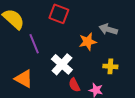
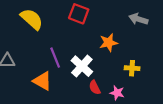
gray arrow: (108, 29) -> (138, 19), moved
purple line: (34, 44) -> (55, 58), moved

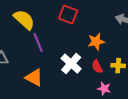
purple line: (55, 58) -> (38, 43), moved
red semicircle: (95, 87) -> (97, 67), moved

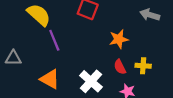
white cross: (71, 64) -> (91, 81), moved

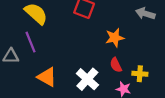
purple line: (54, 40) -> (31, 42), moved
yellow cross: (143, 66) -> (140, 74), moved

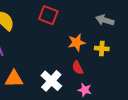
yellow cross: (140, 74) -> (102, 48), moved
orange triangle: (47, 77) -> (14, 79), turned -30

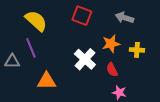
gray arrow: (105, 20) -> (124, 18), moved
white cross: (51, 81) -> (85, 59), moved

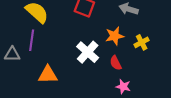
purple line: (31, 48) -> (32, 40), turned 30
yellow cross: (137, 50) -> (142, 42), turned -32

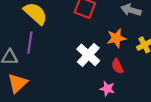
orange triangle: (48, 75) -> (17, 83), moved, turned -42
pink star: (123, 87) -> (107, 89), moved

